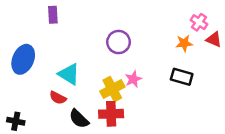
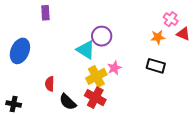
cyan triangle: (69, 74) -> (86, 50), moved
red semicircle: (58, 98) -> (50, 84), turned 64
red cross: (111, 114) -> (95, 98), turned 30

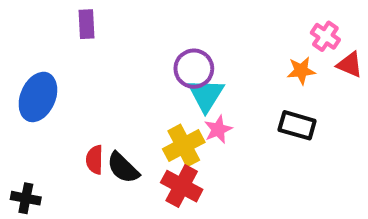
cyan triangle: (86, 50) -> (206, 95), moved, turned 30
black semicircle: (68, 102) -> (123, 168), moved

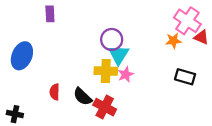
pink cross: (325, 36) -> (187, 21), size x1.6
black rectangle: (297, 125) -> (185, 77), moved
yellow cross: (184, 146) -> (106, 71), moved, turned 30
black semicircle: (123, 168) -> (83, 97), moved

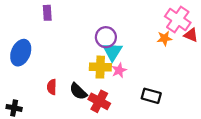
black rectangle: (185, 77) -> (151, 96), moved

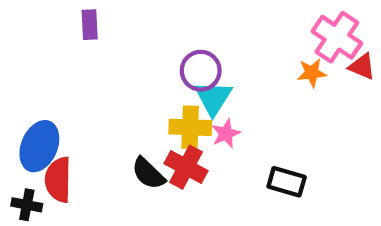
blue ellipse: (21, 53) -> (39, 146), moved
red semicircle: (52, 87) -> (58, 180), moved, size x1.5
red cross: (99, 101) -> (186, 167), moved

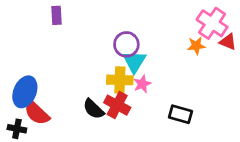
red semicircle: (58, 180) -> (37, 113), turned -48

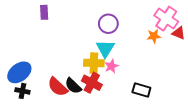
purple circle: (126, 44) -> (108, 24), moved
blue ellipse: (25, 92) -> (19, 72), turned 30
red semicircle: (37, 113) -> (58, 87), moved
black cross: (17, 129) -> (22, 91), moved

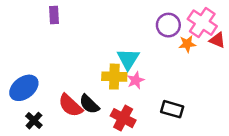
purple circle: (108, 24) -> (168, 25), moved
red cross: (92, 83) -> (123, 118), moved
black cross: (22, 91) -> (34, 121), moved, turned 32

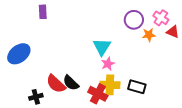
pink cross: (202, 23) -> (161, 18), size x0.7
yellow cross: (114, 77) -> (110, 85), moved
blue ellipse: (24, 88) -> (19, 54), moved
black cross: (34, 121) -> (36, 97), moved, turned 32

